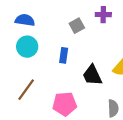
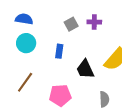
purple cross: (103, 15) -> (94, 22), moved

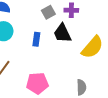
black trapezoid: (85, 69) -> (62, 33), moved

